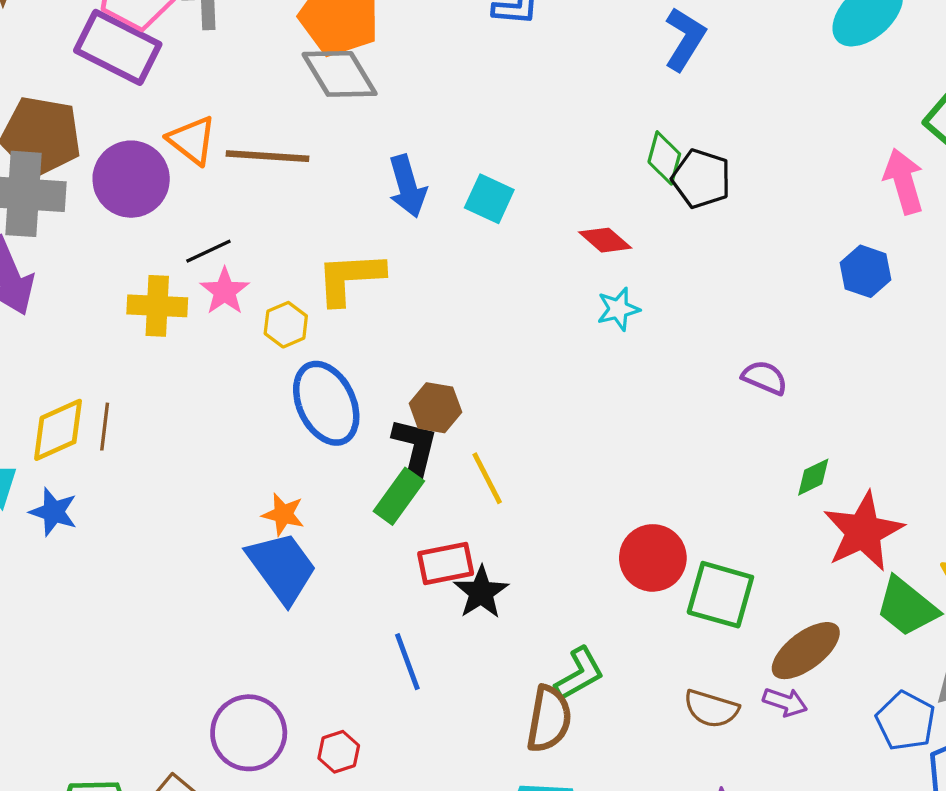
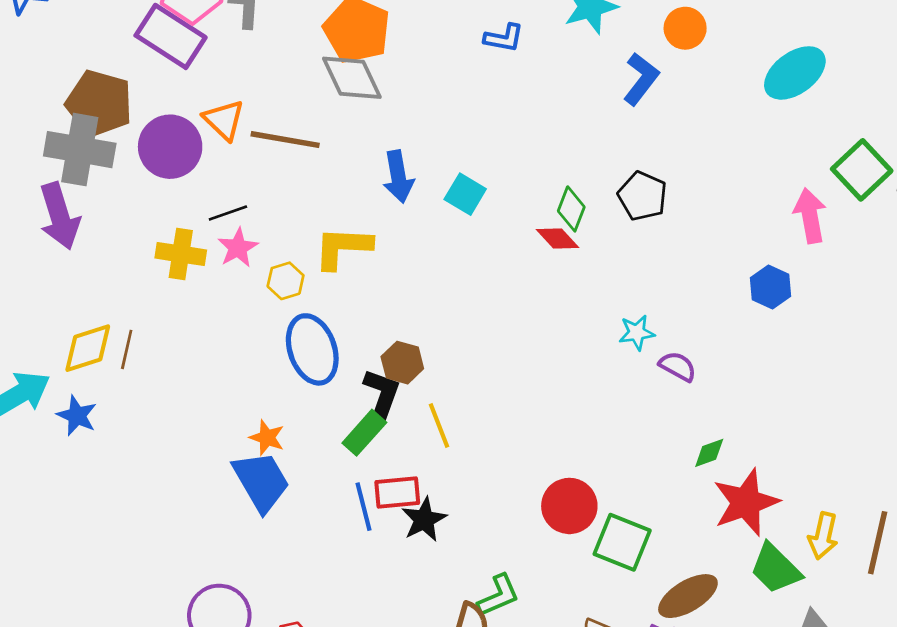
green diamond: (664, 158) -> (571, 209), moved
cyan star: (618, 309) -> (637, 333), moved
blue line: (407, 662) -> (364, 507), moved

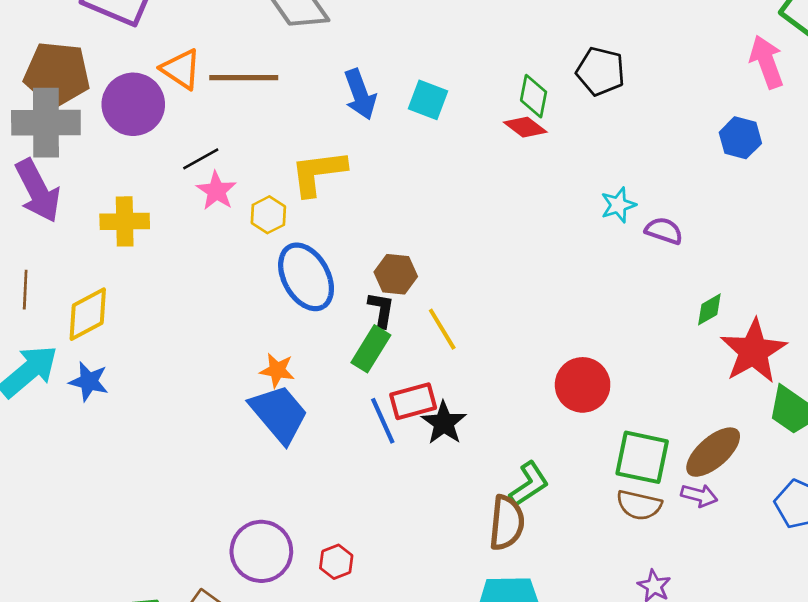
yellow cross: (181, 254) -> (125, 221), moved
brown line: (127, 349) -> (25, 290), moved
black L-shape: (382, 395) -> (381, 310), size x0.7
green square: (622, 542) -> (642, 457), moved

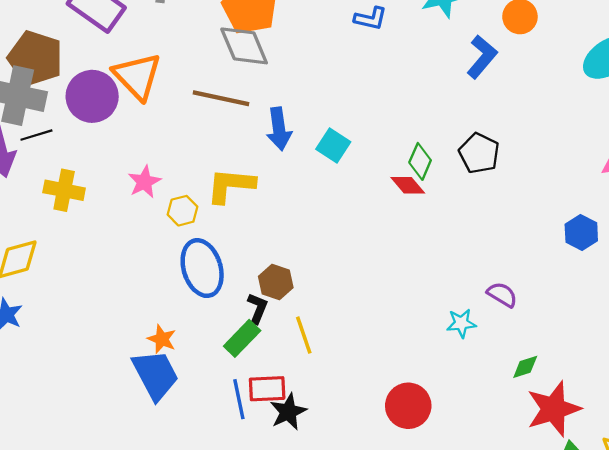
orange triangle: (181, 69) -> (137, 76), size x1.4
brown line: (244, 78) -> (221, 98), moved
black line: (201, 159) -> (36, 135), moved
cyan star: (618, 205) -> (461, 323), moved

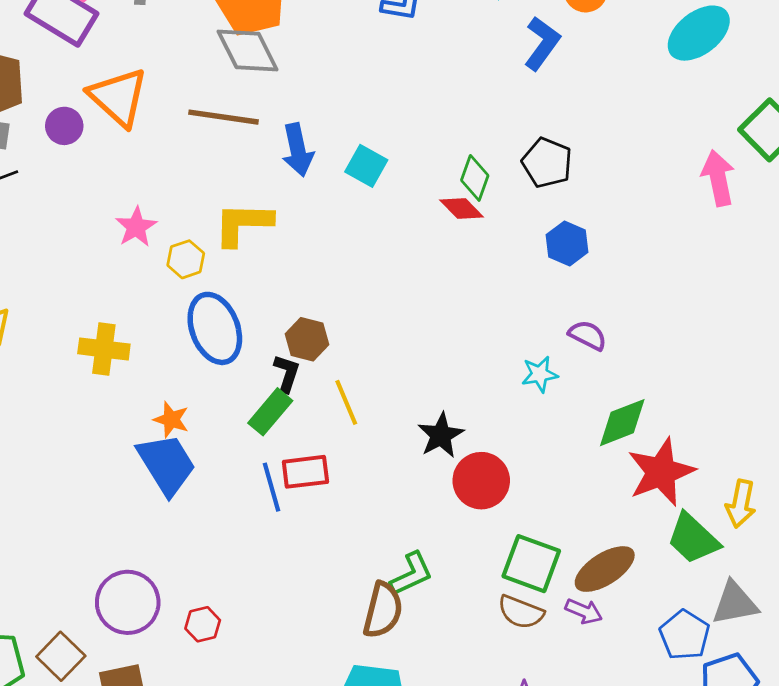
purple circle: (92, 96) -> (64, 126), size x0.6
yellow cross: (64, 190) -> (104, 349), moved
blue hexagon: (581, 233) -> (567, 244), moved
green diamond: (525, 367) -> (622, 423), size x1.6
black star: (288, 412) -> (441, 435), moved

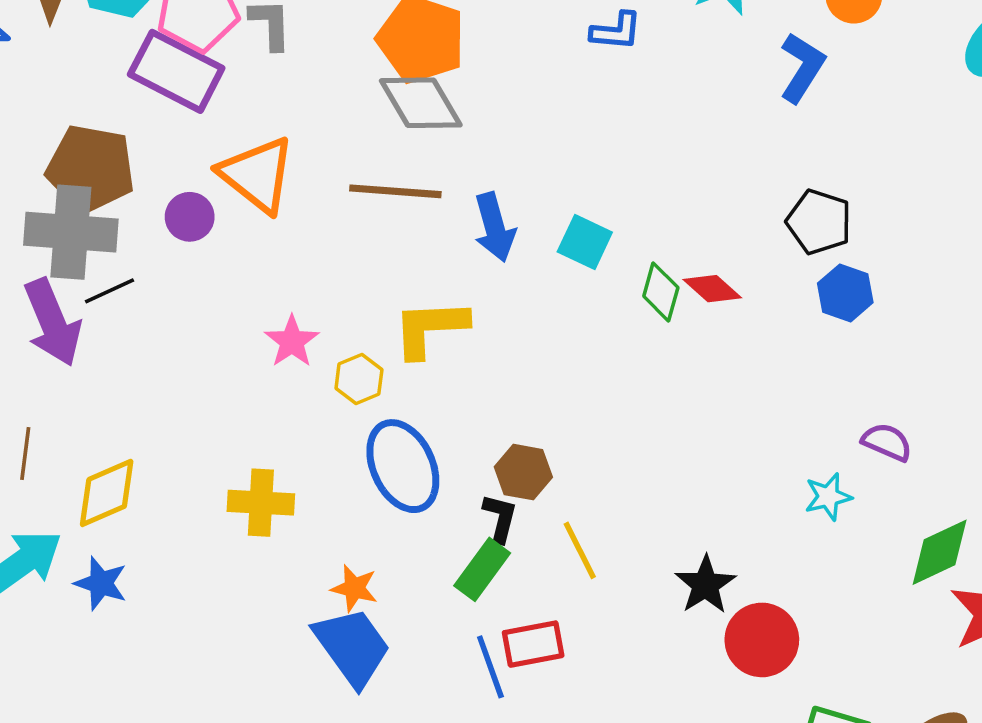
green diamond: (475, 178) -> (661, 292), moved
blue hexagon: (567, 244) -> (845, 293), moved

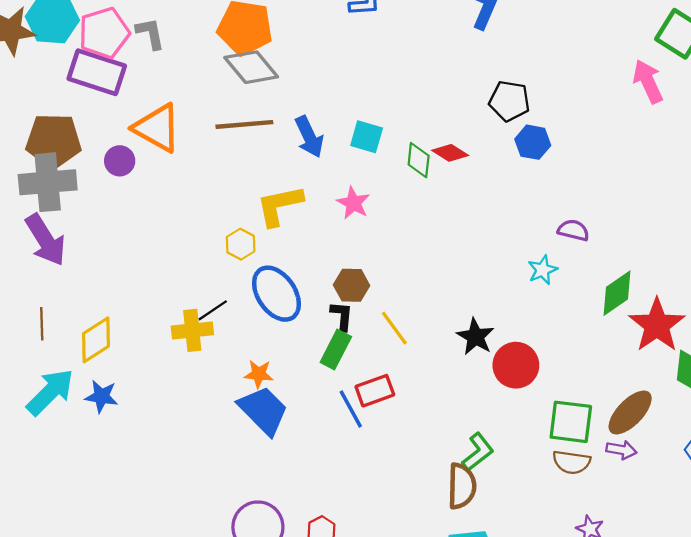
black line: (109, 291) -> (213, 310), moved
pink star: (292, 341) -> (353, 203), moved

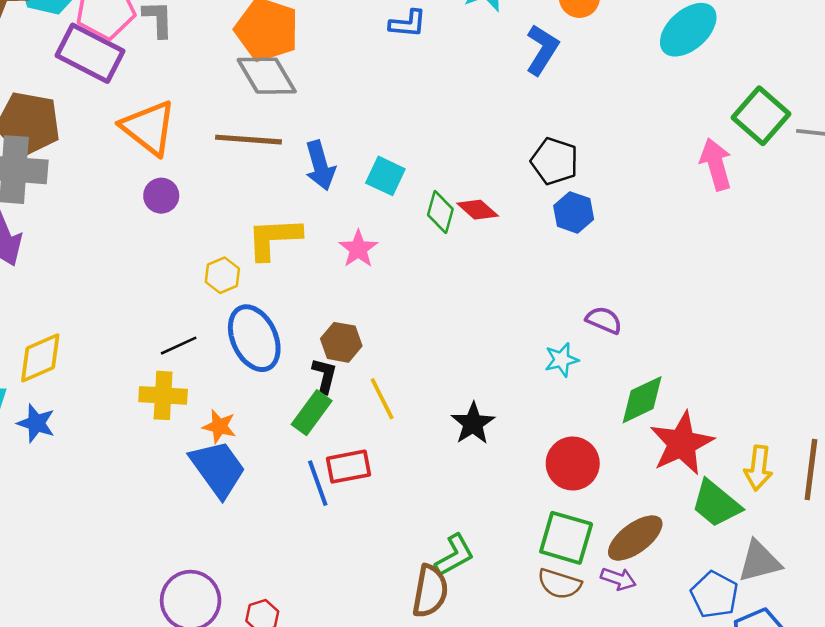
purple circle: (120, 161) -> (161, 196), moved
yellow cross: (192, 330) -> (163, 395), moved
red circle: (516, 365) -> (573, 464), moved

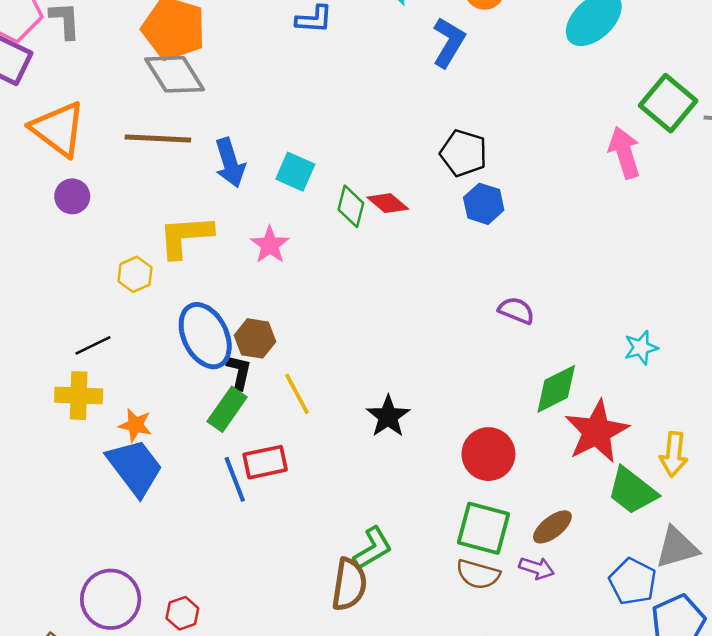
blue ellipse: (254, 338) -> (205, 336), moved
cyan star: (562, 360) -> (641, 348), moved
brown ellipse: (635, 538) -> (552, 527), size x0.7

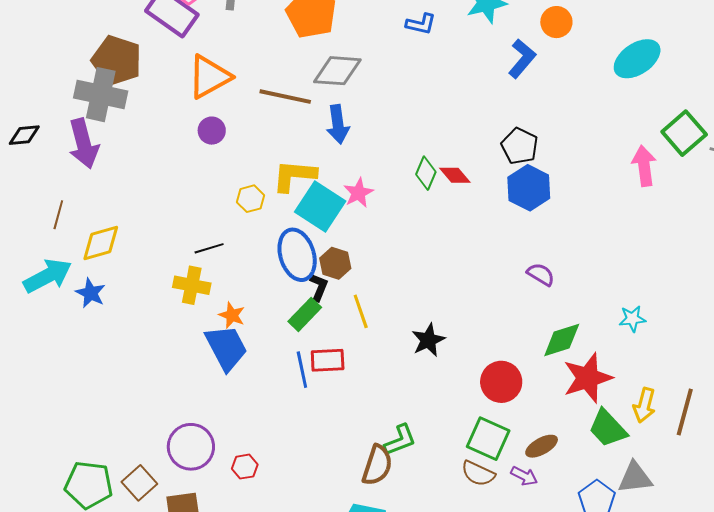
gray diamond: (175, 74) -> (337, 71), moved, turned -63
orange triangle: (58, 129) -> (209, 77), turned 45
cyan square: (295, 172) -> (320, 207), moved, size x1.6
blue hexagon: (484, 204) -> (529, 188), size x1.4

